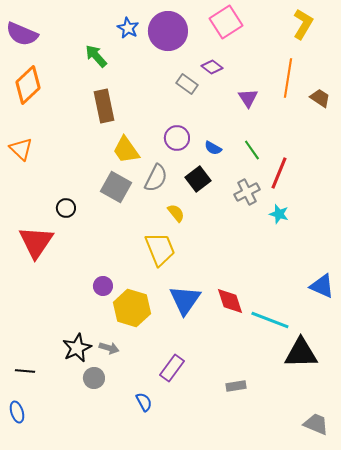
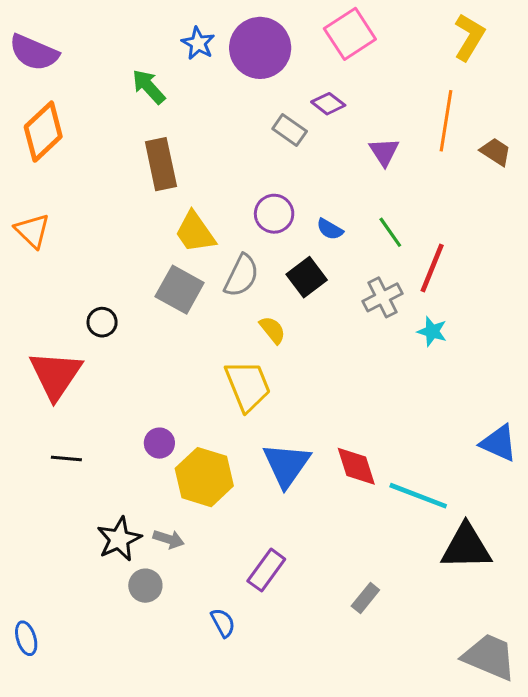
black line: (25, 371) -> (66, 459), moved
gray rectangle: (236, 386) -> (365, 598), turned -42
gray trapezoid: (316, 424) -> (489, 657), size x1.4

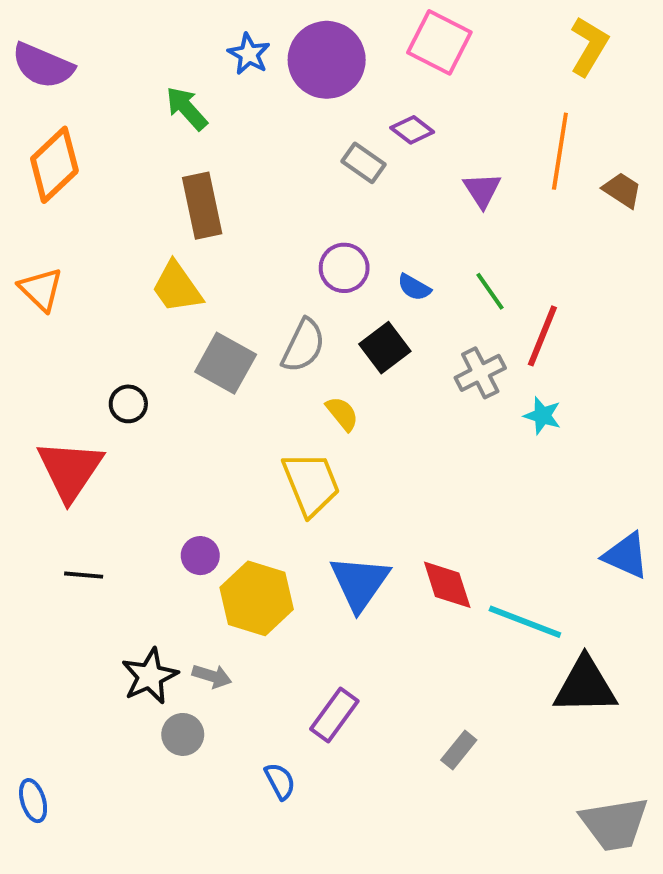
pink square: (350, 34) -> (439, 42), turned -30
yellow trapezoid: (195, 232) -> (177, 287), moved
gray trapezoid: (489, 657) -> (614, 824), turned 148

